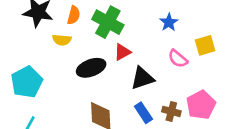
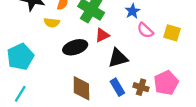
blue star: (169, 22) -> (132, 11), moved
yellow square: (205, 45) -> (172, 33), turned 30
pink semicircle: (178, 59) -> (145, 30), moved

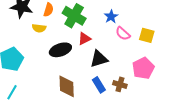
pink pentagon: (166, 83) -> (143, 68), moved

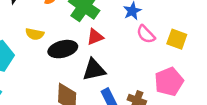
yellow semicircle: (39, 28) -> (35, 34), moved
black triangle: (99, 59) -> (94, 70), moved

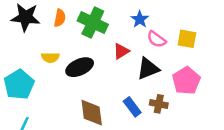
red triangle: (95, 37) -> (121, 51), moved
black triangle: (94, 70) -> (148, 69), moved

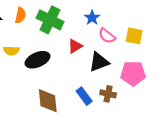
pink pentagon: (186, 81) -> (133, 73), turned 30

